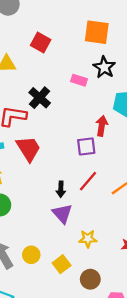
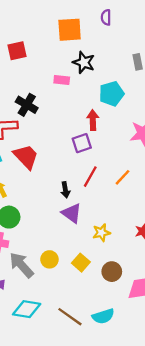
red square: (41, 42) -> (17, 51), turned -30

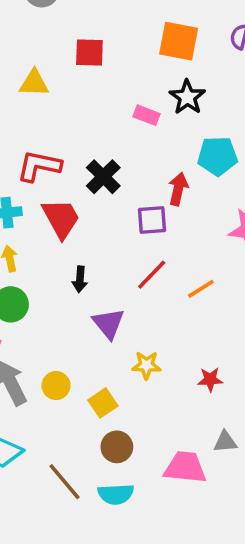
black cross: (27, 105) -> (103, 177), moved
black arrow: (65, 190) -> (80, 279), moved
brown circle: (112, 272) -> (117, 447), moved

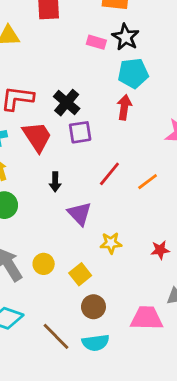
pink rectangle: (146, 115) -> (96, 42), moved
cyan pentagon: (217, 156) -> (133, 73), moved
purple square: (152, 220) -> (80, 132), moved

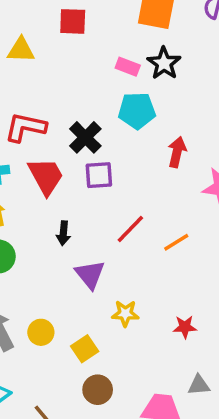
cyan pentagon: (133, 73) -> (137, 111), moved
red arrow: (124, 107) -> (177, 152), moved

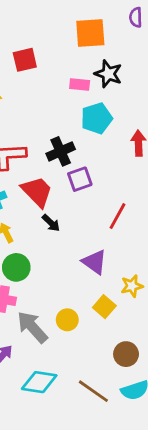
black cross: (85, 137) -> (61, 151), turned 36
black arrow: (63, 233) -> (51, 223), moved, turned -36
yellow square: (85, 349) -> (104, 307), moved

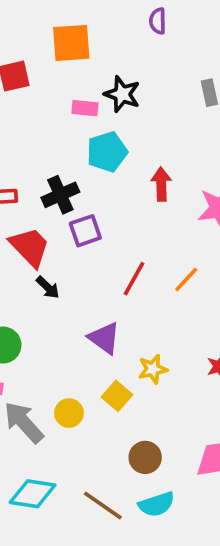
orange square: (90, 33) -> (71, 43), moved

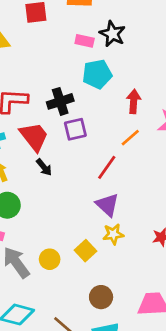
orange line: (186, 279) -> (130, 138), moved
purple triangle: (104, 338) -> (107, 205), moved

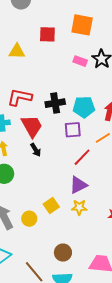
cyan pentagon: (97, 74) -> (84, 107), moved
purple square: (75, 129) -> (73, 130), moved
purple triangle: (107, 205) -> (78, 185), turned 42
yellow square: (86, 251) -> (51, 205), moved

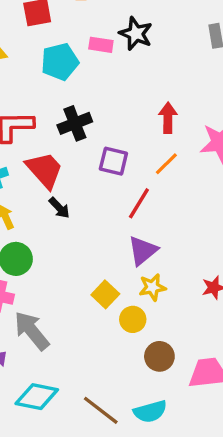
cyan pentagon: (84, 107) -> (60, 62), moved
purple square: (73, 130) -> (113, 161), turned 30
yellow circle: (29, 219) -> (133, 319), moved
brown circle: (63, 253) -> (159, 356), moved

